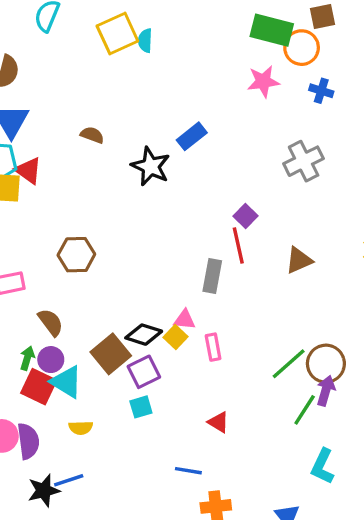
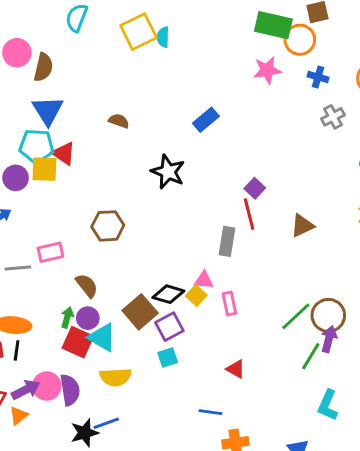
gray cross: (304, 161) -> (333, 117), moved, size x0.7
black star: (151, 166) -> (168, 172), moved
yellow semicircle: (81, 428) -> (115, 377), size x1.5

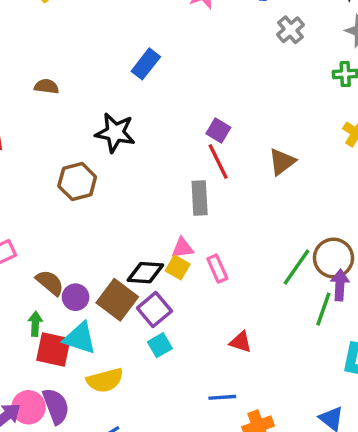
brown hexagon: (108, 226) -> (77, 181), moved
purple circle: (88, 318) -> (76, 297), moved

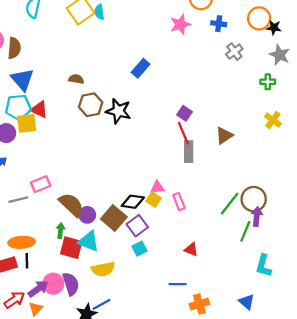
brown hexagon: (77, 181) -> (91, 105), moved
gray rectangle: (200, 198) -> (189, 152), moved
brown semicircle: (50, 283) -> (71, 205), size x1.4

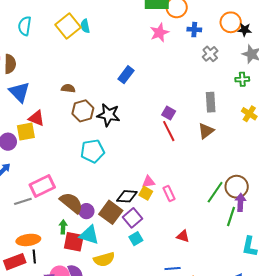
cyan pentagon: (18, 107) -> (93, 151), moved
gray rectangle: (189, 152) -> (211, 102), moved
pink rectangle: (41, 184) -> (42, 186), size x1.4

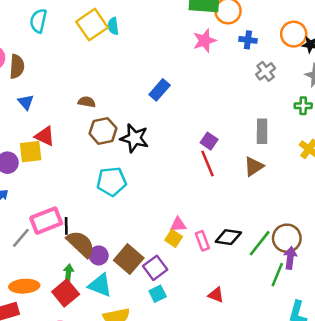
blue triangle: (19, 92) -> (26, 102), size x0.6
black diamond: (127, 196) -> (228, 237), moved
gray line: (23, 201) -> (21, 238), turned -36
red square: (74, 242) -> (66, 293), moved, turned 35
black line: (34, 256) -> (66, 226), moved

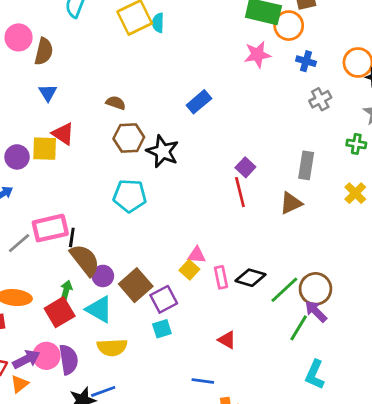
purple arrow: (290, 258) -> (316, 311), turned -60

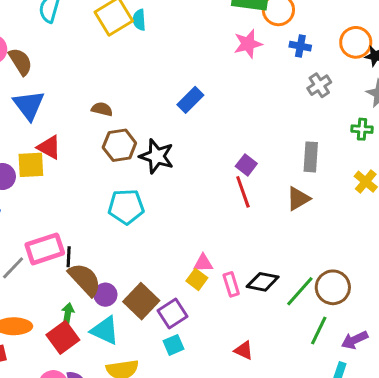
brown semicircle: (44, 51) -> (20, 62), turned -40
blue triangle: (48, 93) -> (29, 105), size x1.6
purple arrow: (316, 311) -> (355, 340), moved, turned -65

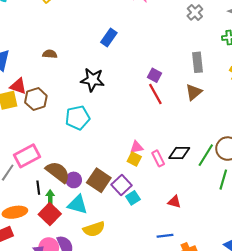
brown hexagon: (119, 145) -> (36, 99), moved
black line: (69, 257) -> (38, 188), moved
cyan square: (174, 345) -> (133, 198), moved

